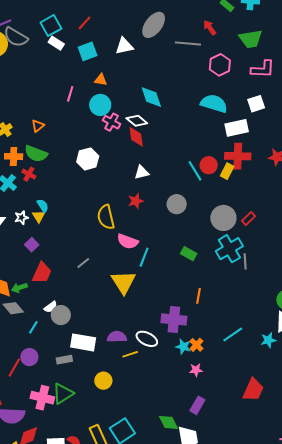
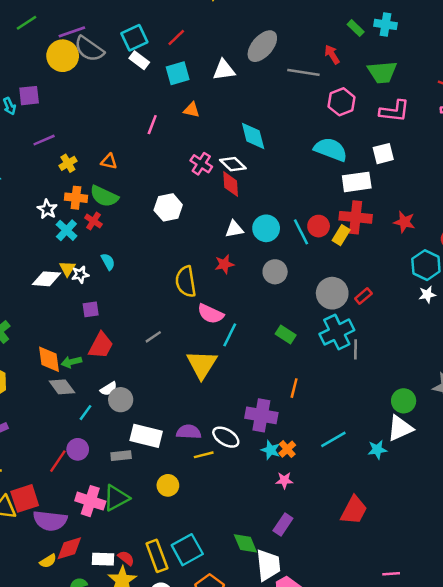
cyan circle: (100, 105) -> (266, 228), moved
orange triangle: (38, 126) -> (109, 162), turned 48
yellow triangle: (39, 216) -> (67, 269), moved
purple square: (32, 245) -> (91, 309), turned 32

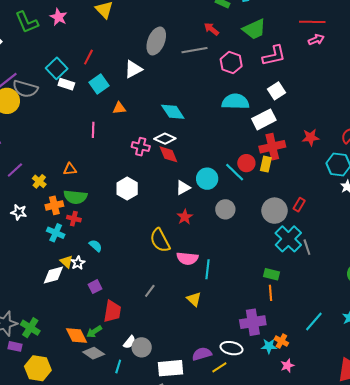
white star: (47, 209) -> (19, 212), moved
green rectangle: (286, 335) -> (272, 274), moved
yellow triangle: (202, 364) -> (194, 299), size x0.6

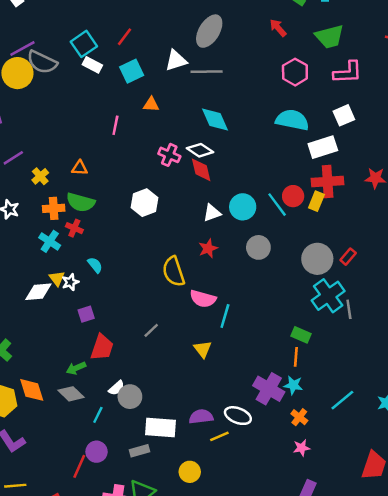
gray line: (194, 50) -> (207, 72), moved
purple cross: (253, 322) -> (269, 389), turned 30
orange diamond: (76, 335) -> (32, 390), moved
cyan star: (269, 346) -> (293, 385), moved

